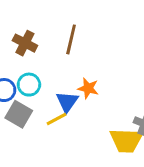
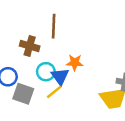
brown cross: (25, 43) -> (30, 46), moved
cyan circle: (29, 85) -> (46, 72), moved

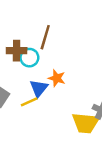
brown cross: (30, 46) -> (17, 51), turned -30
cyan circle: (46, 72) -> (29, 58), moved

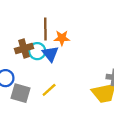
orange star: (57, 78) -> (62, 38), moved
blue triangle: (39, 88) -> (50, 54), moved

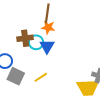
brown line: (45, 29) -> (47, 13), moved
orange star: (62, 38) -> (48, 27), moved

